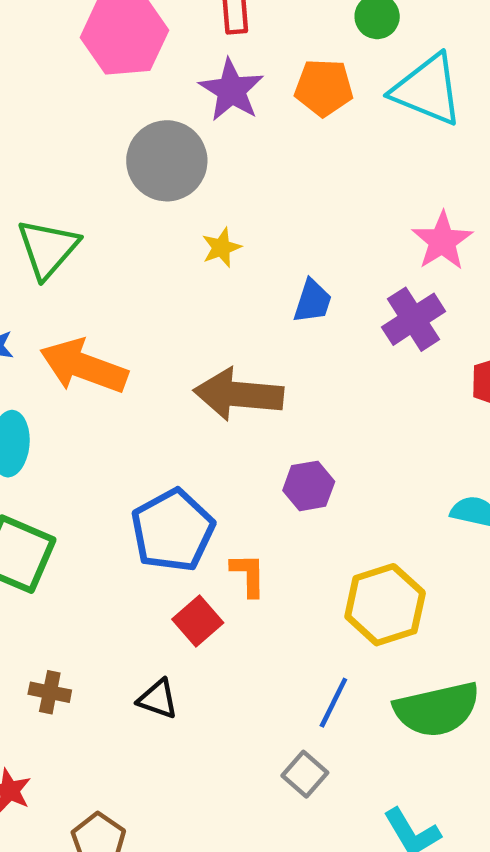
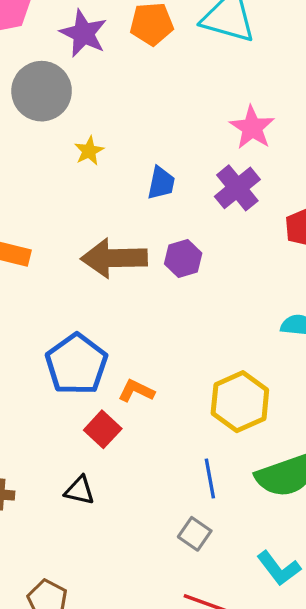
purple hexagon: (309, 486) -> (183, 259), moved
orange L-shape: (248, 575) -> (136, 391), turned -57
blue line: (333, 703) -> (210, 479), turned -30

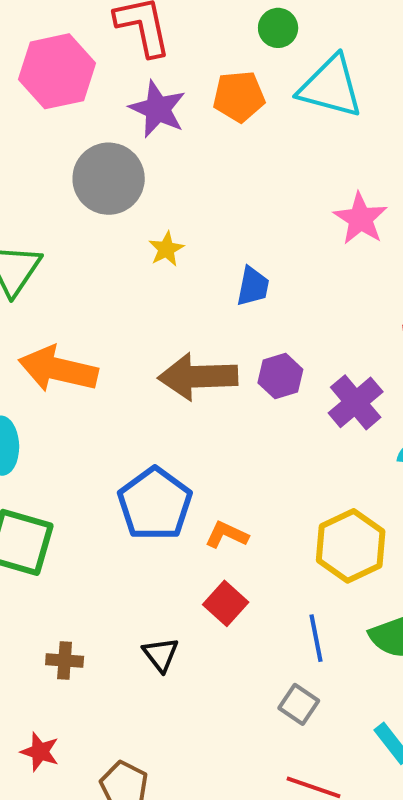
purple cross: (237, 188) -> (356, 402), moved
red square: (103, 429) -> (226, 603), moved
black triangle: (80, 490) -> (161, 654), turned 40

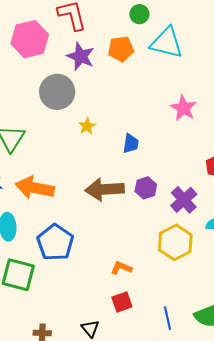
blue pentagon: (155, 504) -> (55, 242), moved
yellow hexagon: (351, 546) -> (175, 242), moved
red square: (226, 603) -> (122, 302), turned 30

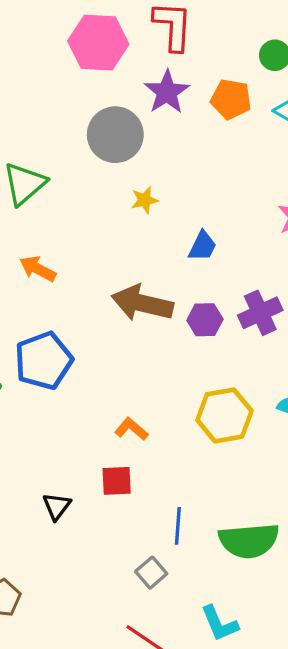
orange arrow: (35, 188) -> (38, 269), size x0.6
purple cross: (184, 200) -> (260, 313), moved

